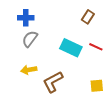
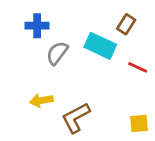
gray semicircle: (30, 39) -> (57, 53), moved
cyan rectangle: (71, 48) -> (100, 46), moved

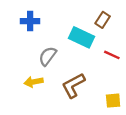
gray semicircle: (57, 53) -> (48, 56), moved
brown L-shape: (76, 118) -> (73, 85), moved

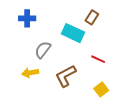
red line: (112, 55) -> (98, 59), moved
yellow square: (113, 101) -> (101, 89), turned -32

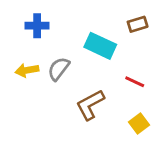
brown rectangle: (92, 17) -> (138, 24), moved, turned 40
yellow arrow: (30, 73) -> (27, 70), moved

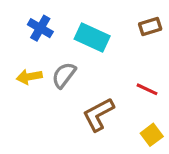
blue cross: (37, 26) -> (40, 28), turned 30
cyan rectangle: (100, 46) -> (92, 38), moved

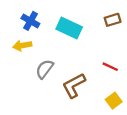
gray semicircle: (64, 75) -> (45, 69), moved
yellow arrow: (29, 77) -> (22, 46), moved

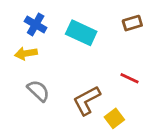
gray semicircle: (45, 69) -> (38, 91), moved, turned 96
yellow square: (114, 101) -> (114, 118), moved

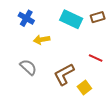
cyan rectangle: (81, 33) -> (71, 19), moved
yellow arrow: (26, 53) -> (42, 40), moved

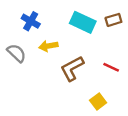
gray semicircle: (28, 67) -> (17, 53), moved
brown L-shape: (64, 74) -> (72, 68), moved

